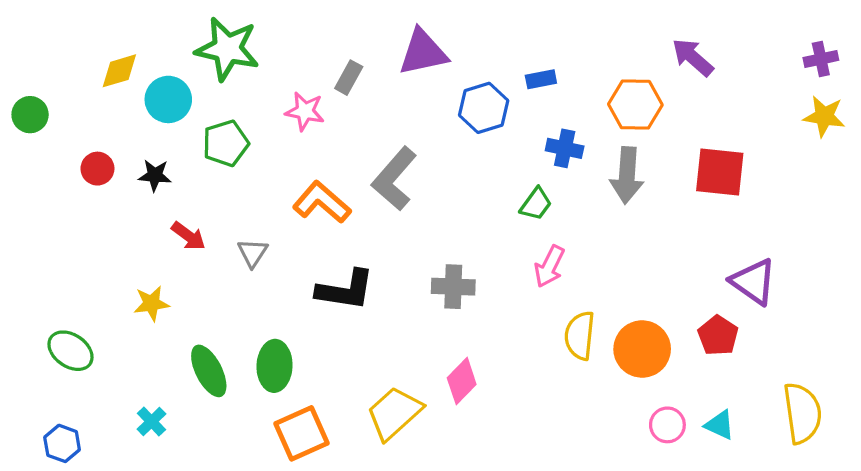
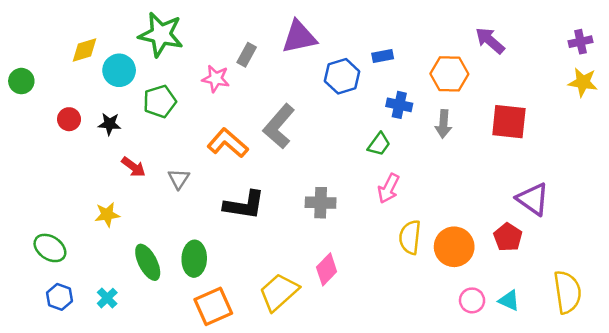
gray arrow: (627, 175) -> (443, 124), size x0.7
blue hexagon: (62, 443) -> (59, 297), moved

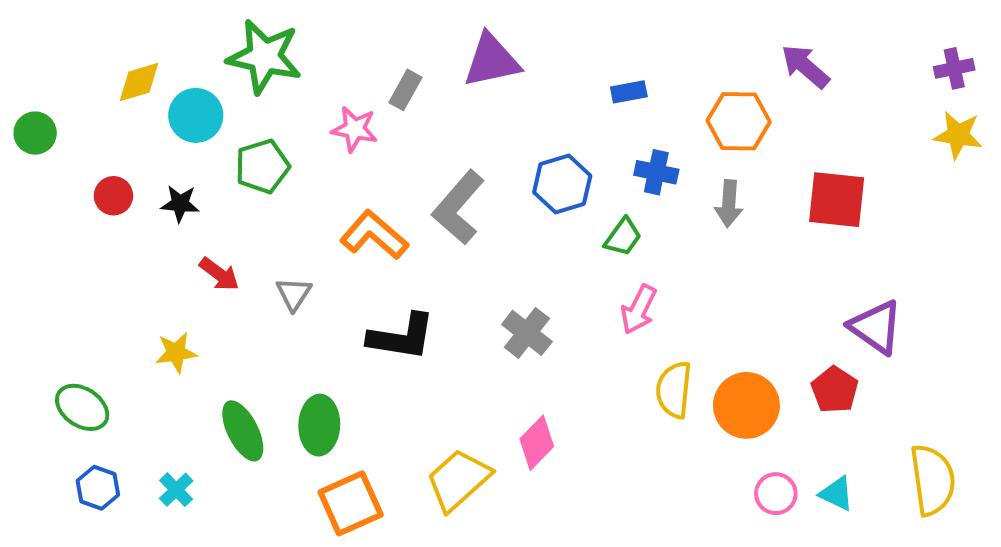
blue hexagon: (342, 76) -> (562, 184), moved
gray cross: (321, 203) -> (527, 333), turned 36

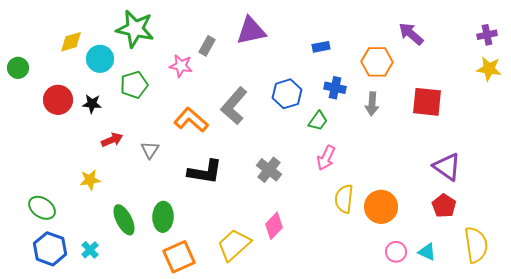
red circle: (113, 196) -> (58, 100), size x1.5
red arrow: (219, 274) -> (112, 140), turned -60
red pentagon: (835, 390) -> (444, 206), moved
blue hexagon: (98, 488) -> (50, 249), size x1.5

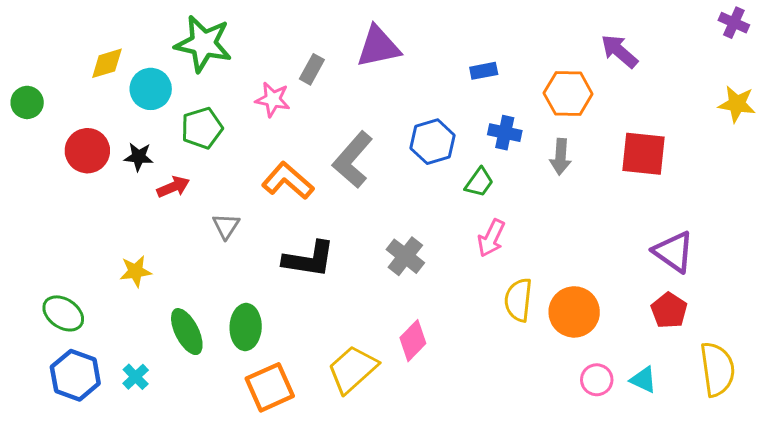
purple cross: (487, 35) -> (734, 23), moved, turned 36
red arrow: (112, 140) -> (173, 187), moved

